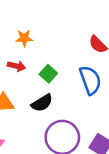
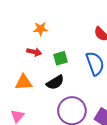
green square: (48, 74) -> (60, 58), turned 32

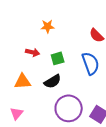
orange star: (40, 29) -> (48, 26), moved

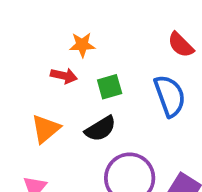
orange star: (48, 26) -> (82, 45), moved
orange triangle: (23, 81) -> (46, 129), turned -36

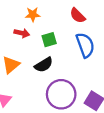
red semicircle: (181, 45) -> (78, 16), moved

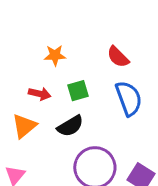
red arrow: (22, 33) -> (40, 94), moved

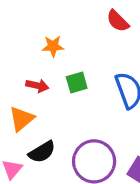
red semicircle: (118, 57) -> (118, 21), moved
black semicircle: (70, 126) -> (42, 152), moved

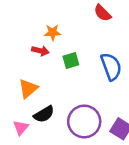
red arrow: (37, 86) -> (40, 51), moved

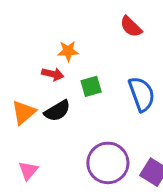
orange triangle: (28, 89) -> (24, 112), moved
black semicircle: (44, 114) -> (57, 111), moved

